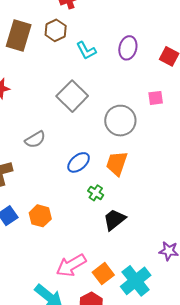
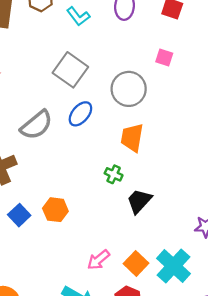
pink square: (156, 98) -> (164, 57), turned 35
gray semicircle: (35, 140) -> (36, 125), size x1.4
blue ellipse: (79, 162) -> (80, 114), moved
pink arrow: (71, 265) -> (98, 260), size x0.7

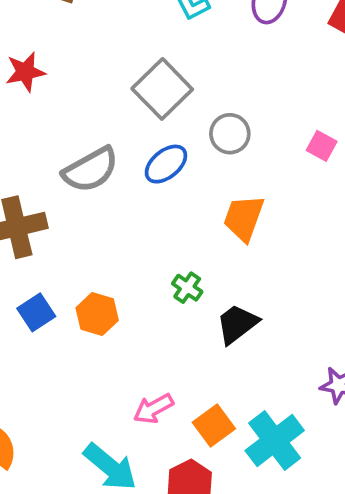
pink square: (164, 57) -> (322, 146), moved
gray circle: (129, 89) -> (230, 134), moved, size x0.7
green cross: (114, 174) -> (187, 288), moved

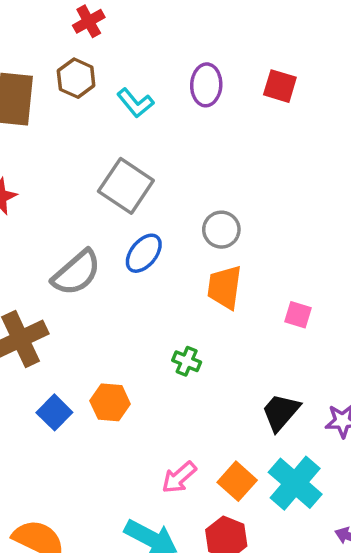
gray circle: (230, 134) -> (221, 230), moved
pink square: (322, 146) -> (298, 315), moved
black trapezoid: (237, 324) -> (281, 412), moved

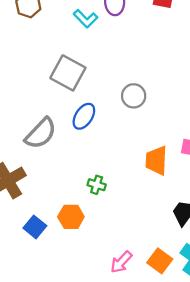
cyan L-shape: (135, 103) -> (86, 19), moved
orange trapezoid: (225, 287) -> (156, 161), moved
green cross: (187, 361) -> (97, 185), moved

